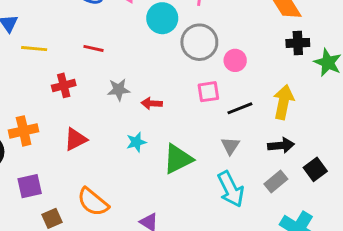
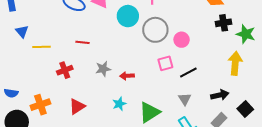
yellow arrow: (283, 102) -> (235, 63), moved

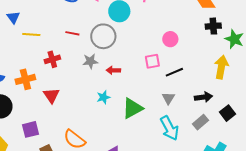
gray circle: (155, 30) -> (103, 36), moved
orange cross: (40, 105) -> (25, 79), moved
red triangle: (77, 107) -> (51, 95), moved, turned -36

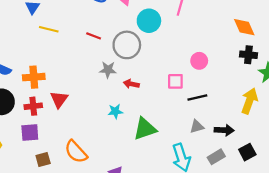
red cross: (52, 59) -> (33, 106), moved
gray triangle: (168, 98) -> (197, 127), moved, turned 32

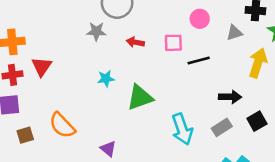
red arrow: (131, 84) -> (135, 42), moved
gray triangle: (197, 127) -> (234, 33), moved

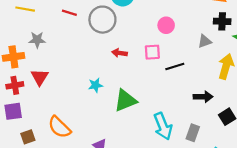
pink circle: (200, 19) -> (166, 25), moved
gray star: (96, 31) -> (37, 40), moved
gray rectangle: (222, 127) -> (193, 133), moved, turned -35

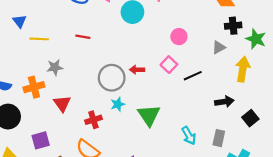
gray circle: (102, 20) -> (112, 78), moved
pink square: (152, 52) -> (169, 65), turned -35
red cross: (15, 85) -> (93, 120), moved
green triangle: (125, 100) -> (149, 115), turned -35
cyan arrow: (163, 126) -> (189, 136), size x0.7

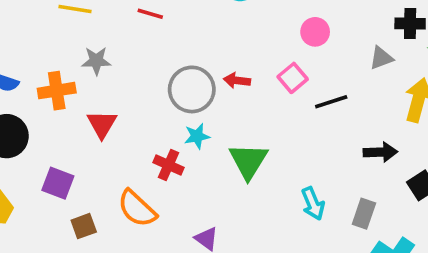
red cross: (93, 120) -> (168, 165), moved, turned 35
purple square: (41, 140) -> (58, 183), turned 30

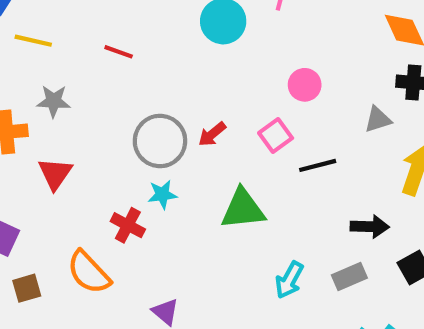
red arrow: (237, 80) -> (212, 134), turned -50
green triangle: (248, 161) -> (243, 209), moved, turned 48
cyan arrow: (313, 204) -> (289, 280), turned 48
gray rectangle: (364, 214) -> (349, 277), moved, turned 44

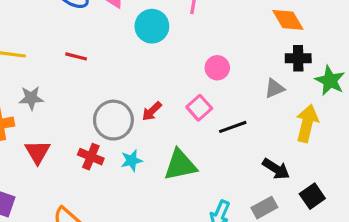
cyan star: (162, 194) -> (132, 161), moved
red cross: (128, 225) -> (91, 157), moved
black arrow: (370, 227) -> (276, 169), turned 36

